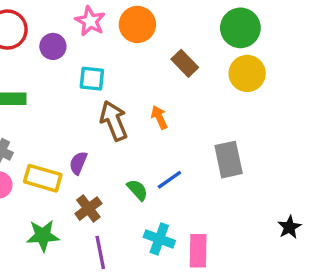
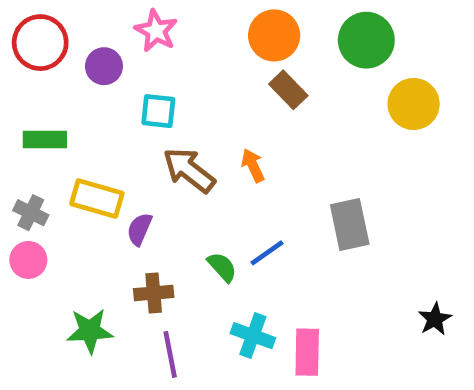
orange circle: (137, 24) -> (274, 35), moved
yellow circle: (247, 73) -> (414, 104), moved
brown arrow: (114, 121) -> (189, 170), turned -30
yellow rectangle: (43, 178) -> (97, 198), moved
brown cross: (88, 209) -> (154, 293), turned 32

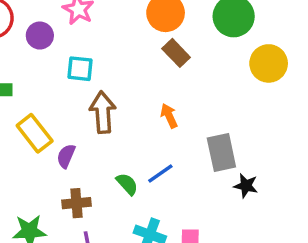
orange arrow: (253, 165) -> (169, 116), moved
brown arrow: (189, 170) -> (103, 112), turned 48
yellow rectangle: (97, 198) -> (35, 133), turned 36
black star: (435, 319) -> (246, 186), moved, turned -30

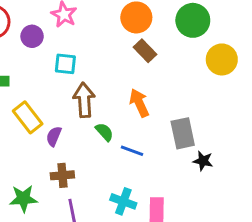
orange arrow: (169, 116) -> (139, 103), size x1.4
blue line: (160, 173) -> (132, 151), turned 55
green semicircle: (127, 184) -> (104, 132), moved

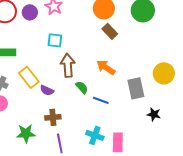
purple circle: (32, 36) -> (30, 12), moved
yellow circle: (222, 59) -> (164, 73), moved
orange arrow: (139, 103) -> (106, 67), turned -30
purple semicircle: (54, 136) -> (47, 90), turned -88
black star: (203, 161) -> (154, 114), moved

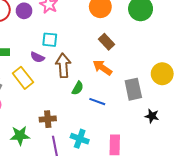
brown rectangle: (110, 31) -> (106, 42), moved
green semicircle: (82, 87) -> (78, 88), turned 72
purple semicircle: (47, 90) -> (37, 57), moved
cyan cross: (95, 135) -> (80, 139), moved

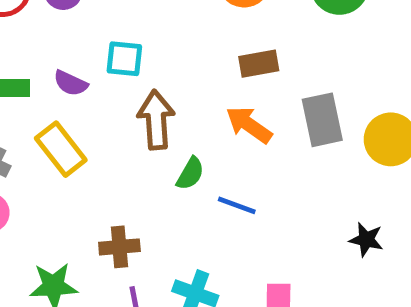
brown rectangle: (106, 42) -> (259, 64), turned -56
purple semicircle: (37, 57) -> (71, 83), moved
gray rectangle: (133, 89) -> (322, 120), moved

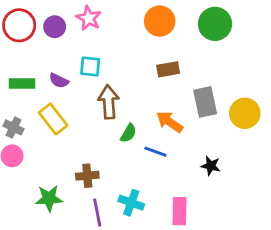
orange arrow: (249, 125) -> (170, 122), moved
black star: (366, 240) -> (211, 166), moved

